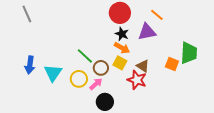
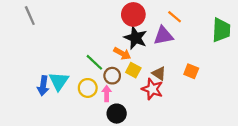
black star: (122, 34) -> (136, 38), size x1.5
orange arrow: (122, 48) -> (122, 53), moved
green trapezoid: (189, 53) -> (221, 30), moved
blue arrow: (30, 65) -> (43, 86), moved
pink arrow: (96, 84) -> (107, 93), turned -48

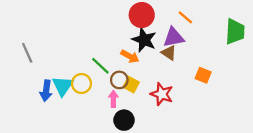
gray line: (30, 16) -> (27, 53), moved
yellow square: (133, 70) -> (131, 85), moved
brown triangle: (159, 73) -> (169, 53), moved
yellow circle: (88, 88) -> (81, 84), moved

